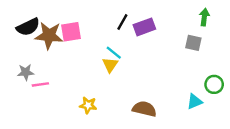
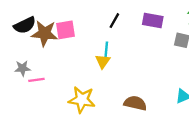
purple rectangle: (144, 27) -> (153, 21), moved, turned 30
cyan line: (114, 53) -> (106, 50), turned 56
yellow star: (88, 105) -> (82, 100), size x1.6

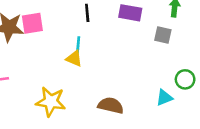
black line: (114, 21) -> (87, 13), turned -35
yellow triangle: (103, 61) -> (74, 58), turned -42

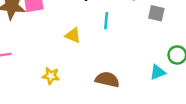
cyan line: (78, 45) -> (106, 21), moved
yellow star: (51, 102) -> (51, 76), size x0.6

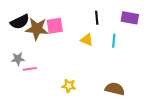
yellow triangle: (73, 35) -> (87, 40), moved

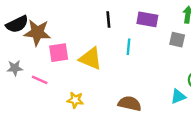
pink square: (55, 26) -> (59, 53), moved
yellow triangle: (87, 40) -> (91, 59), moved, size x1.5
pink line: (30, 69) -> (40, 80), moved, turned 32

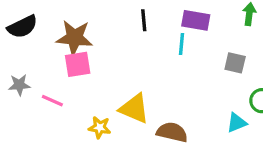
brown star: (37, 32) -> (74, 38), moved
gray square: (177, 40) -> (235, 63), moved
cyan line: (128, 47) -> (182, 44), moved
yellow triangle: (91, 59) -> (134, 109), moved

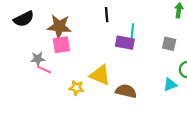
purple rectangle: (196, 20) -> (125, 43), moved
gray star: (19, 85) -> (38, 59), moved

